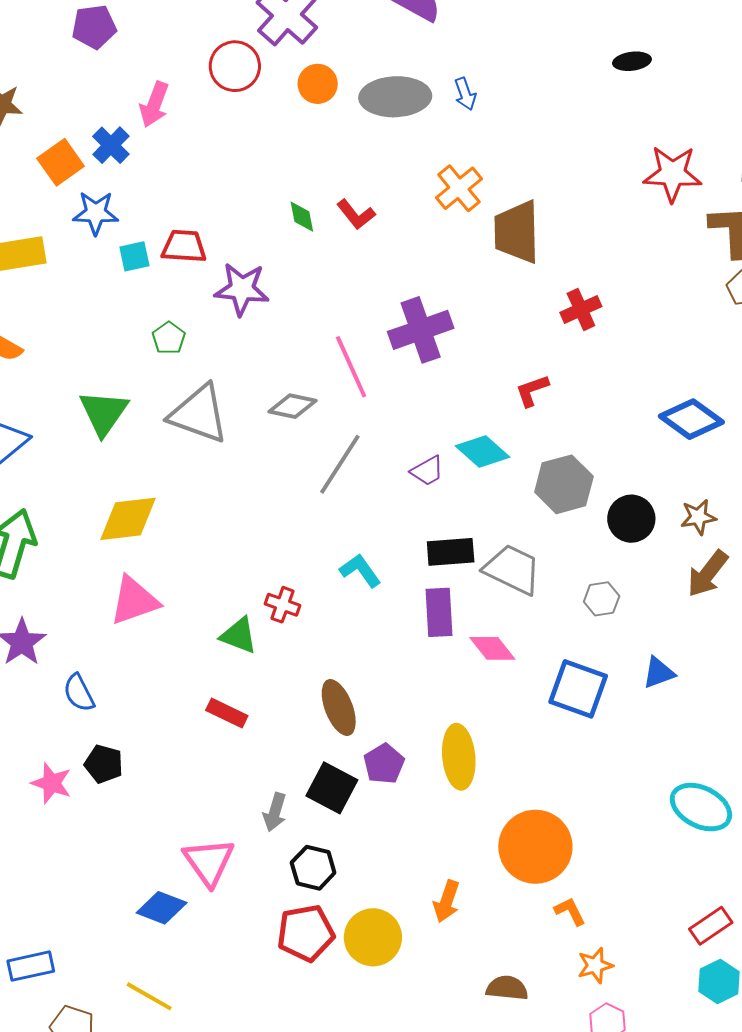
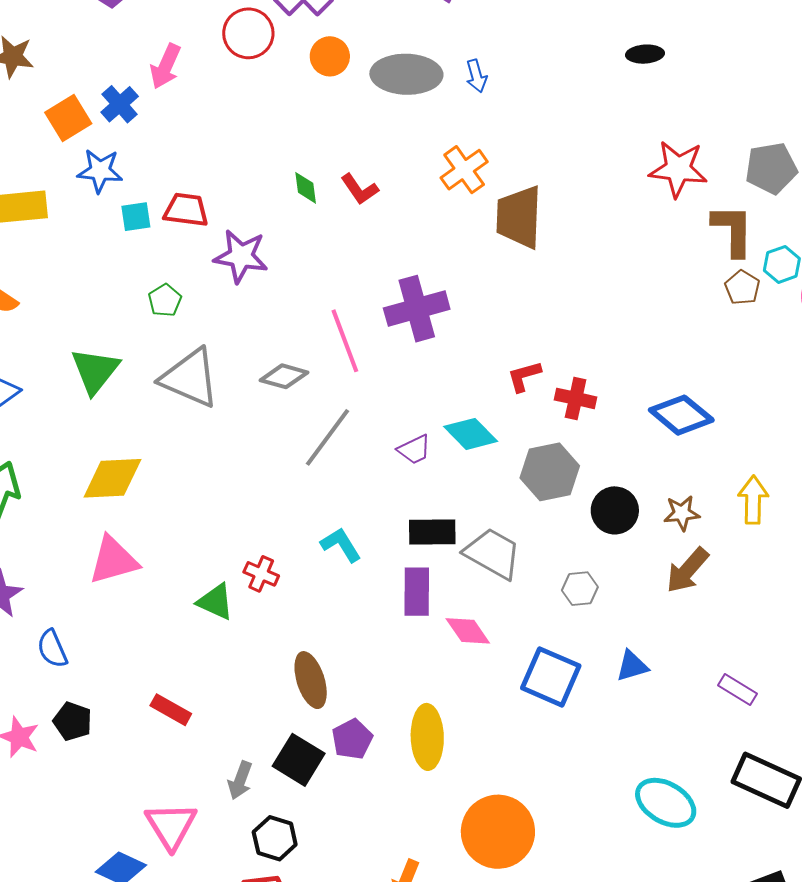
red cross: (581, 309) -> (576, 398), moved, turned 33
red rectangle: (227, 713) -> (171, 710), moved

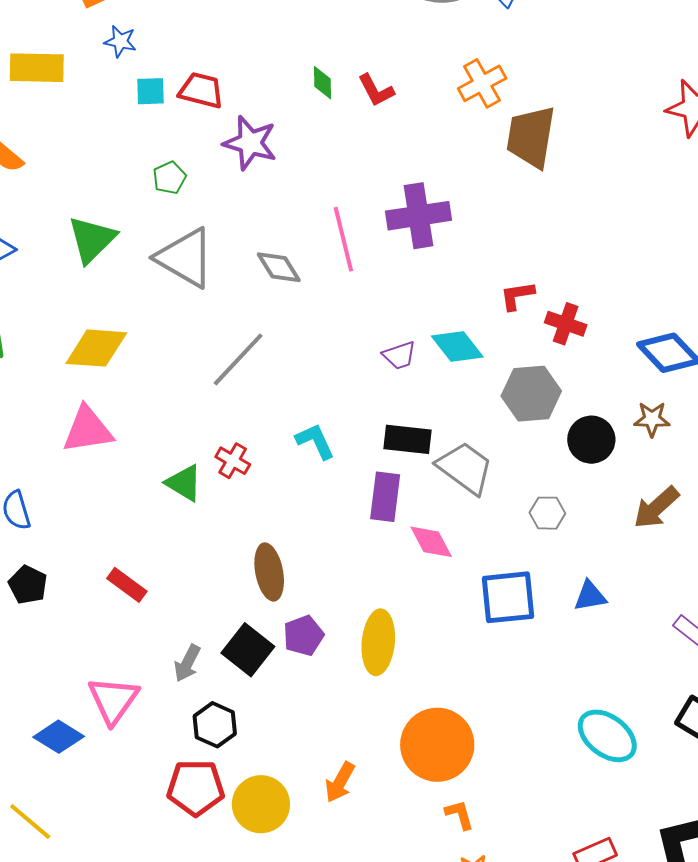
blue star: (100, 171) -> (120, 41), size x0.7
gray diamond: (284, 376) -> (279, 267), turned 36
gray line: (328, 437) -> (238, 359), moved
brown star: (682, 513) -> (652, 419), moved
blue square: (551, 677) -> (508, 597), turned -36

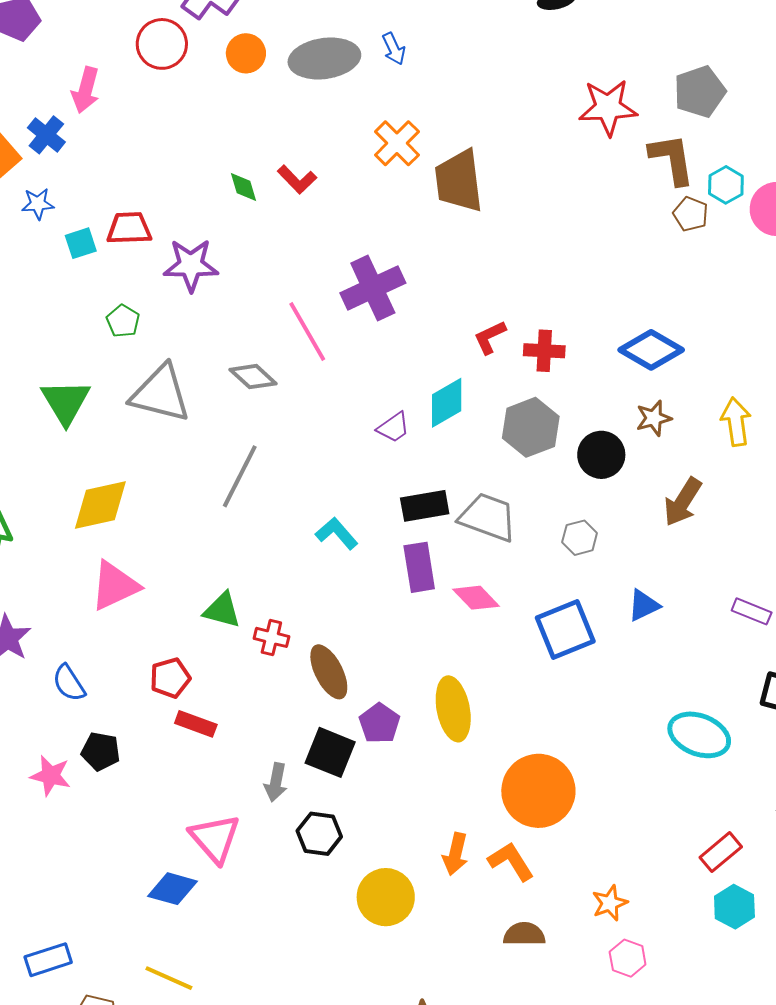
cyan diamond: (457, 347) -> (447, 403), turned -66
red cross: (233, 461) -> (271, 637), moved
red pentagon: (196, 788) -> (170, 678), moved, size x0.7
orange L-shape: (460, 815) -> (511, 861), moved, size x1.4

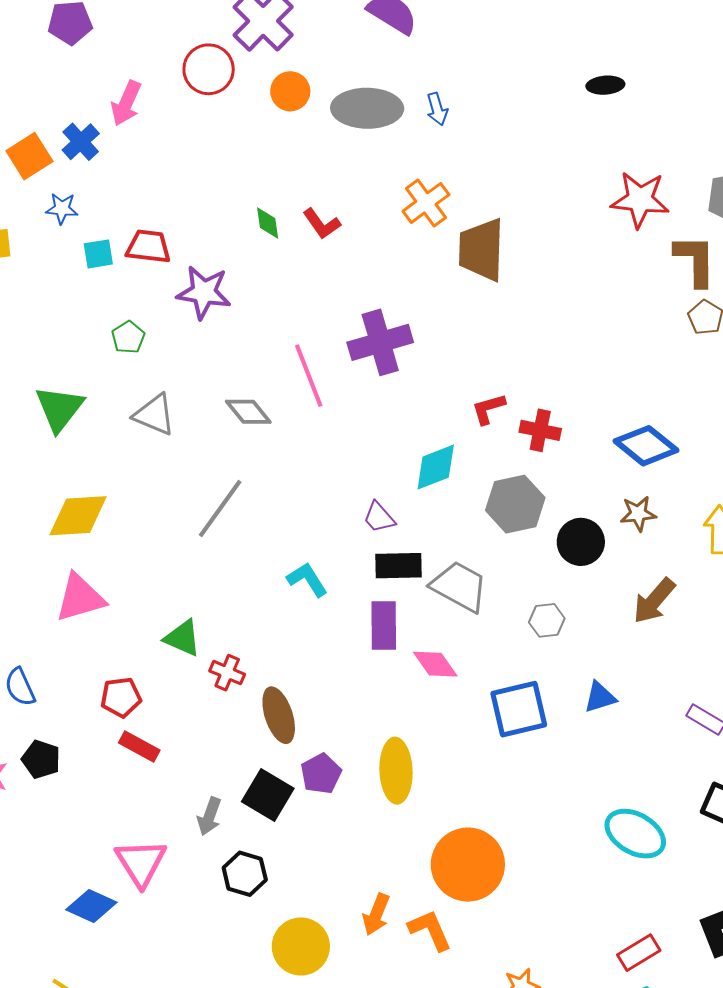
gray triangle: (160, 394) -> (154, 415), size x0.7
purple trapezoid: (393, 427) -> (379, 517), moved, turned 75

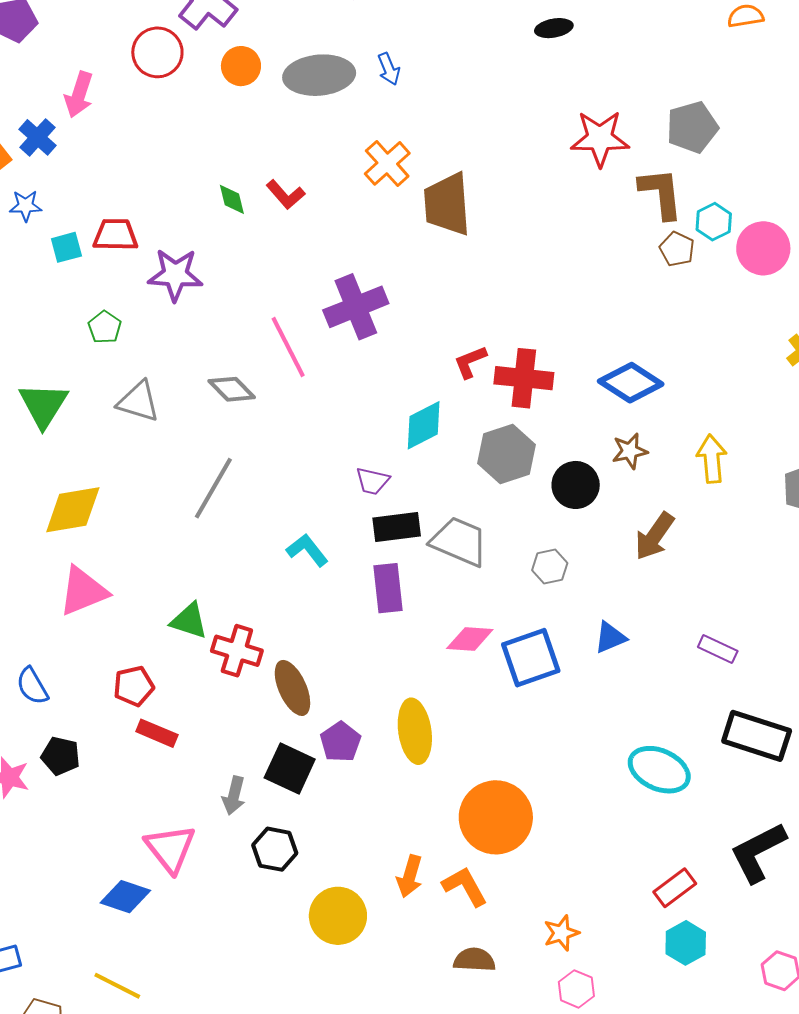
red cross: (540, 430) -> (524, 378), size x1.4
purple trapezoid: (379, 517) -> (372, 481), turned -30
pink diamond: (435, 664) -> (470, 639), moved, turned -45
red cross: (227, 673) -> (237, 651), size x1.4

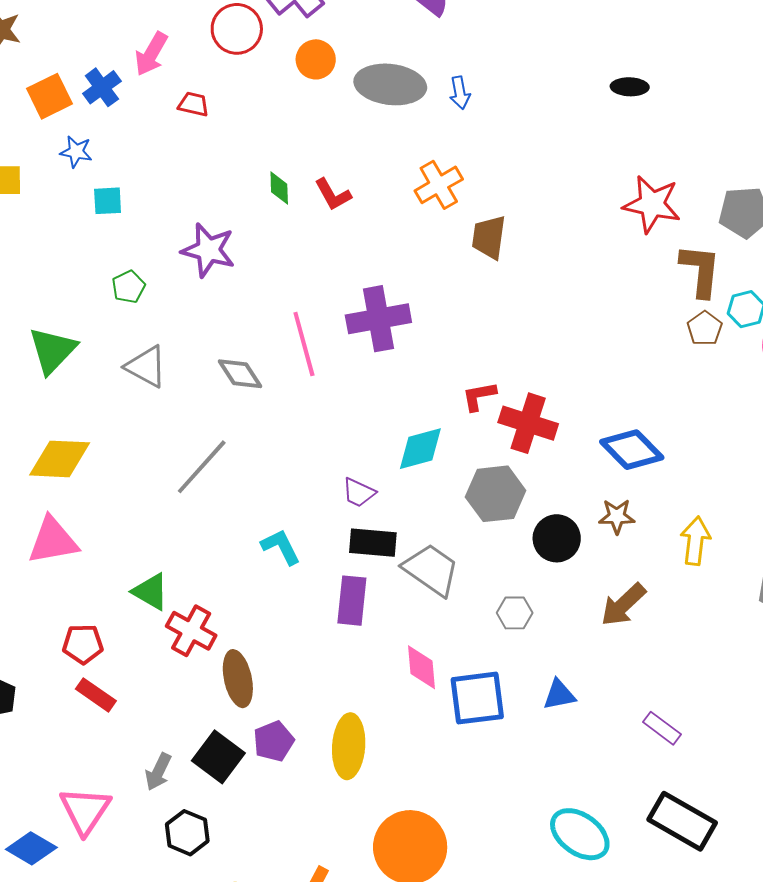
brown trapezoid: (447, 204) -> (489, 237), size x0.7
red trapezoid: (116, 235) -> (194, 104), moved, size x0.7
pink diamond: (470, 639) -> (421, 667), turned 69

